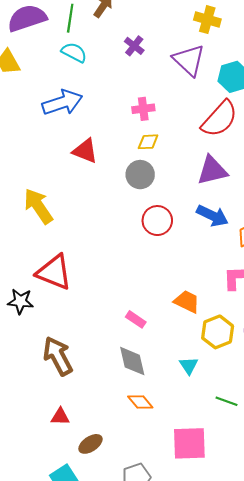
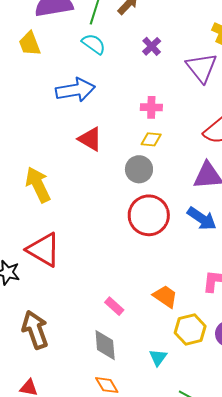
red circle: (157, 221) -> (149, 215), size x1.4

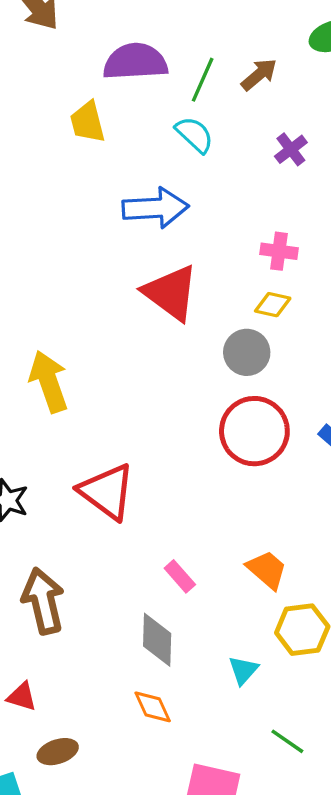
red triangle: (90, 139) -> (171, 293), size x1.4
yellow arrow: (38, 185) -> (49, 382), moved
red triangle: (44, 250) -> (107, 492), moved

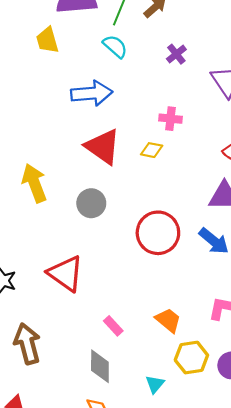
yellow diamond: (273, 305) -> (152, 150), moved
gray circle: (247, 352) -> (91, 203), moved
yellow arrow: (49, 382) -> (34, 183), moved

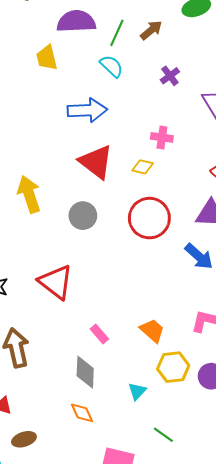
red circle: (158, 233) -> (149, 218), moved

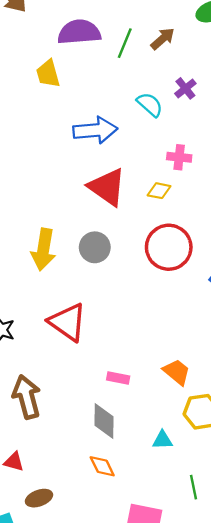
cyan semicircle: (112, 66) -> (150, 105), moved
yellow arrow: (29, 194) -> (43, 249), moved, turned -150
pink rectangle: (99, 334) -> (118, 378), turned -36
cyan triangle: (137, 391) -> (163, 440), turned 48
green line: (163, 435) -> (193, 487), turned 45

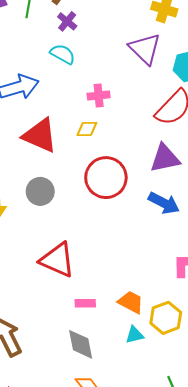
purple cross: (185, 88) -> (67, 21), moved
red triangle: (67, 322) -> (57, 260), moved
orange trapezoid: (177, 372) -> (131, 302), moved
cyan triangle: (163, 440) -> (135, 335), moved

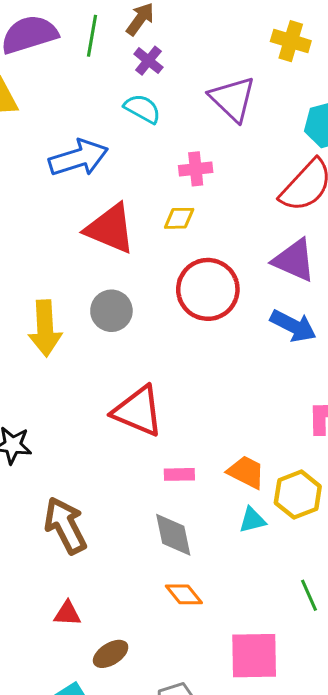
purple triangle: (145, 49) -> (233, 99), moved
purple triangle: (165, 158) -> (294, 260), turned 36

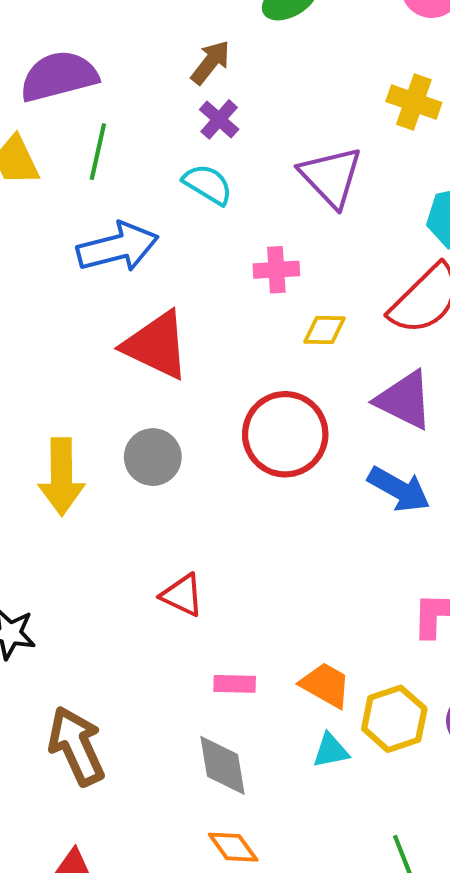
green line: (92, 36) -> (98, 152), moved
yellow diamond: (179, 218) -> (324, 330), moved
red triangle: (138, 411) -> (182, 595), size x0.6

